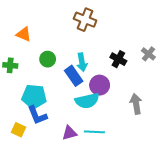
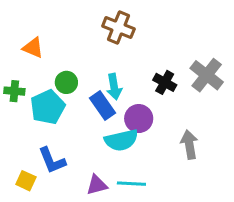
gray cross: (148, 54) -> (207, 75), size x1.6
cyan pentagon: (34, 97) -> (48, 107), moved, turned -30

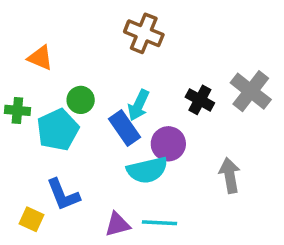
cyan arrow: (114, 87) -> (138, 105), turned 35

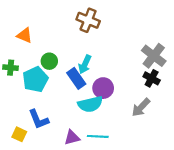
black cross: (200, 100) -> (152, 78), moved
gray arrow: (230, 175) -> (141, 107), turned -126

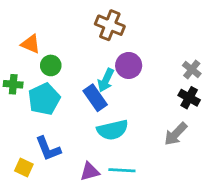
gray cross: (154, 56) -> (192, 70), size x0.6
green circle: (49, 61) -> (51, 65), moved
purple circle: (103, 88) -> (129, 65), moved

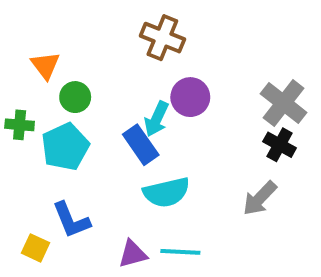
orange triangle: (31, 44) -> (45, 65), turned 30
gray cross: (192, 70) -> (284, 103), size x1.6

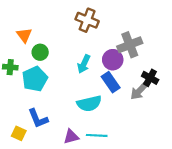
purple circle: (190, 97) -> (113, 60), moved
gray cross: (284, 103) -> (130, 45), moved, turned 30
blue rectangle: (141, 145) -> (111, 82), moved
gray arrow: (260, 198) -> (139, 91), moved

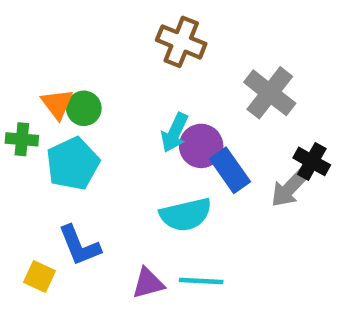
orange triangle: (24, 35) -> (57, 104), moved
gray cross: (130, 45) -> (270, 93), turned -30
purple circle: (113, 60) -> (201, 146), moved

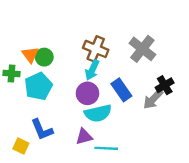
brown cross: (181, 42) -> (96, 49), moved
purple circle: (201, 146) -> (87, 93), moved
black cross: (312, 161) -> (165, 85), turned 30
purple triangle: (148, 283) -> (84, 137), moved

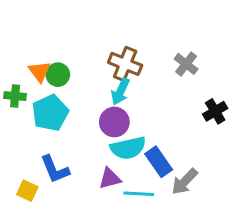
gray cross: (142, 49) -> (186, 64), size x0.7
blue rectangle: (121, 90) -> (159, 162), moved
gray arrow: (153, 99) -> (185, 182), moved

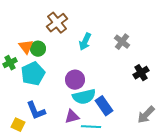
brown cross: (125, 64) -> (57, 23), moved, turned 30
cyan arrow: (120, 91) -> (85, 42), moved
green cross: (15, 96) -> (10, 63), turned -32
gray arrow: (185, 182) -> (146, 115), moved

